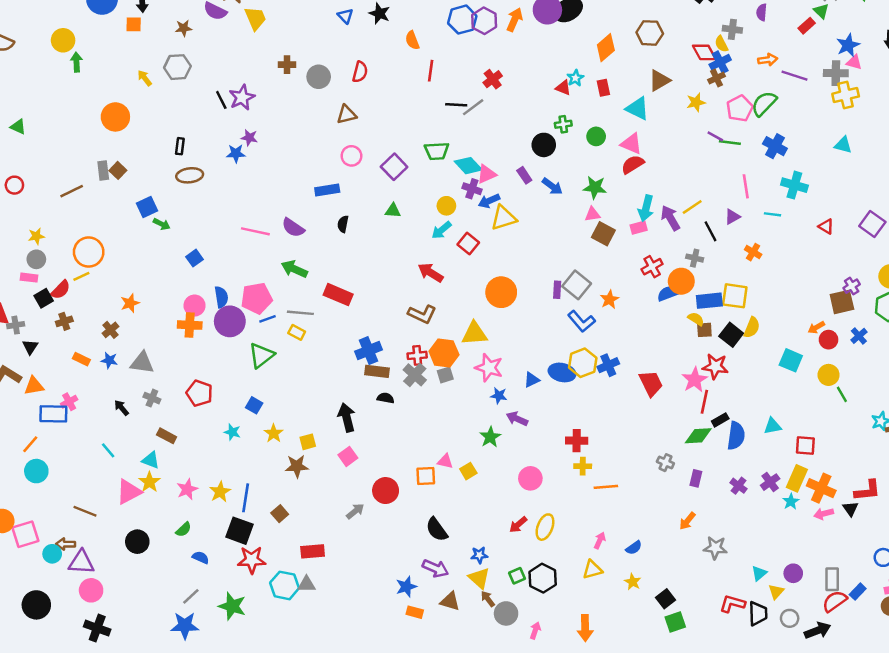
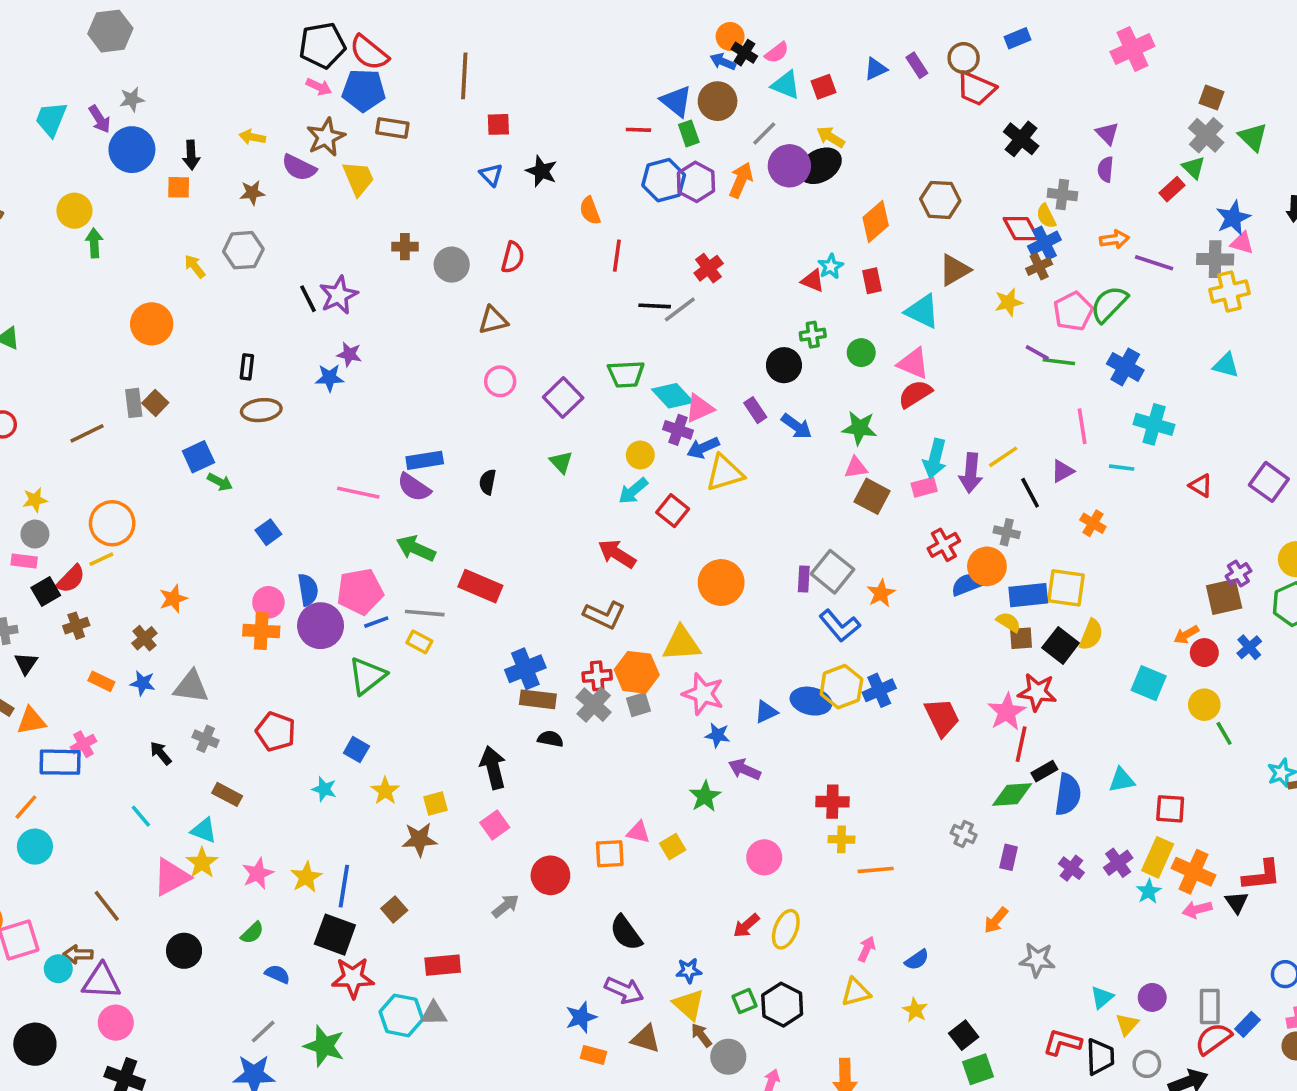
blue rectangle: (327, 190) -> (425, 460), moved
green triangle: (393, 211) -> (561, 462), turned 42
purple arrow: (670, 218) -> (971, 473), turned -145
brown line: (85, 511) -> (107, 906), turned 30

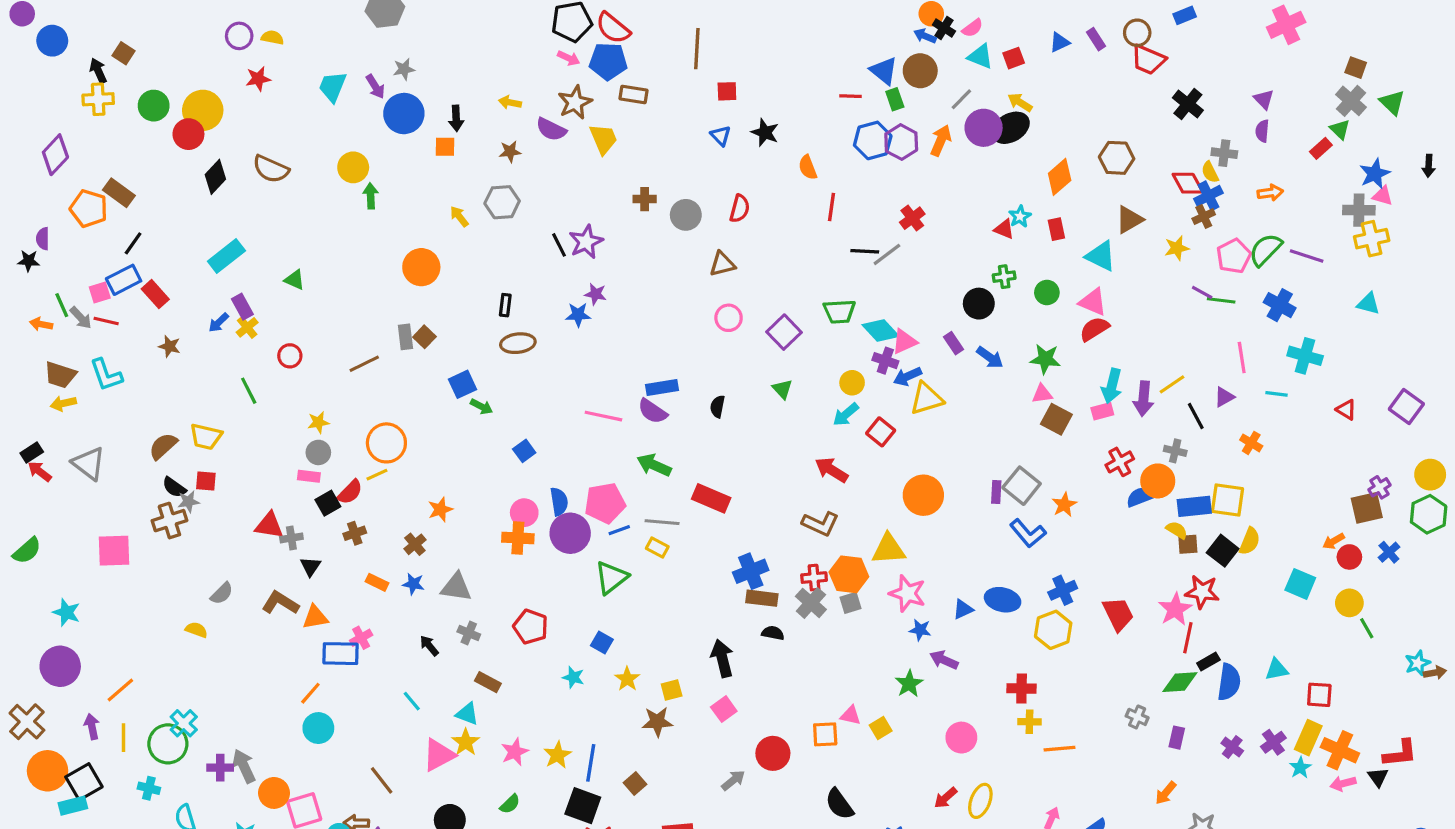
purple line: (1154, 263) -> (1307, 256), moved
yellow hexagon: (841, 687) -> (1053, 630), moved

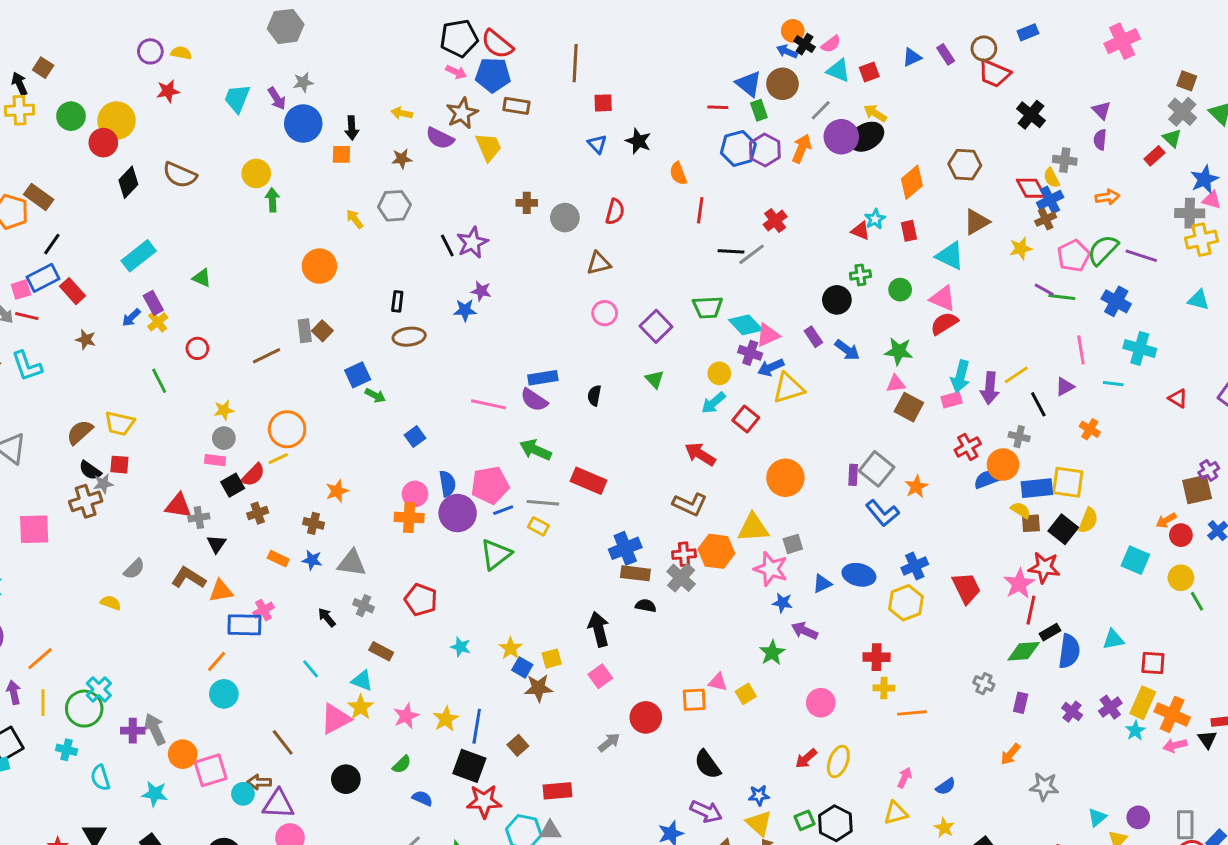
brown cross: (415, 544) -> (314, 523), turned -36
gray square: (850, 603) -> (793, 544), moved
blue square: (602, 643) -> (522, 667), moved

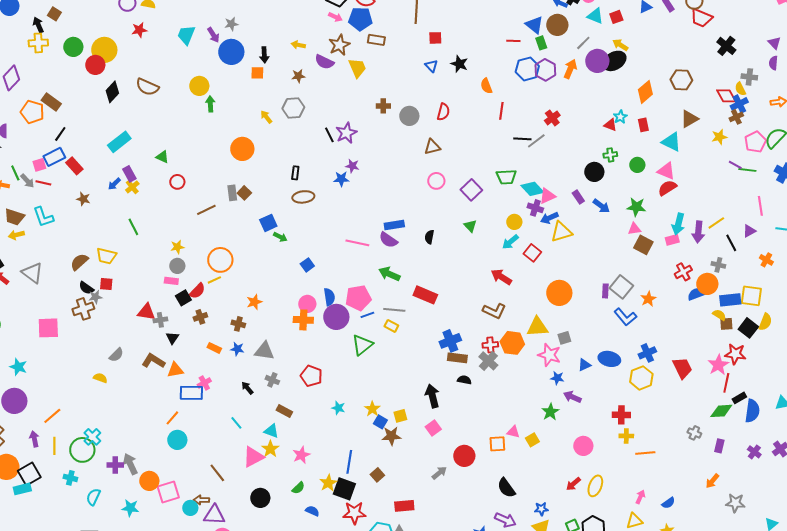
red circle: (197, 348) -> (177, 182), moved
yellow star: (446, 719) -> (328, 483), moved
cyan semicircle: (100, 778) -> (93, 497), turned 42

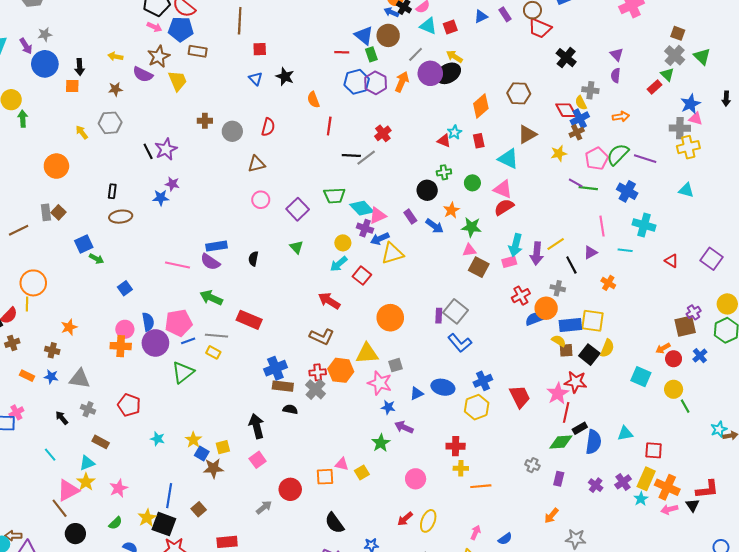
yellow line: (214, 280) -> (27, 304), turned -64
orange star: (648, 299) -> (451, 210), moved
cyan triangle: (271, 431) -> (87, 463), turned -42
brown line: (217, 473) -> (60, 508), moved

